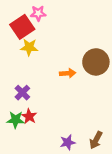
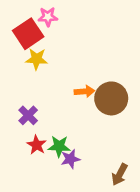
brown circle: (96, 62) -> (111, 98), moved
green star: (16, 120) -> (59, 146), moved
purple star: (68, 142) -> (70, 159), moved

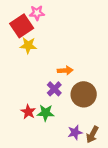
brown circle: (111, 98) -> (84, 94), moved
purple cross: (28, 115) -> (54, 89), moved
purple star: (70, 159) -> (75, 132), moved

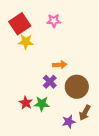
pink star: (37, 13) -> (54, 21), moved
brown arrow: (92, 135) -> (85, 113), moved

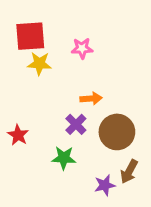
pink star: (54, 21) -> (82, 48), moved
red square: (20, 24) -> (30, 36), turned 30
red star: (26, 103) -> (18, 135), moved

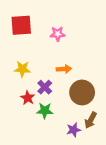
yellow star: (39, 64) -> (22, 69), moved
purple cross: (76, 124) -> (45, 87), moved
red star: (18, 135) -> (28, 98), moved

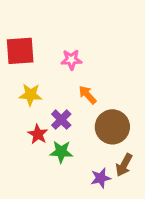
red square: (21, 25) -> (20, 51), moved
pink star: (58, 34) -> (71, 60), moved
orange arrow: (64, 69) -> (88, 95), turned -128

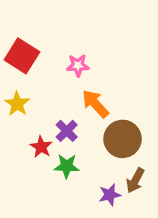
red square: (20, 51) -> (22, 56), turned 36
yellow star: (30, 95) -> (17, 104), moved, turned 30
orange arrow: (88, 95) -> (95, 104), size x1.4

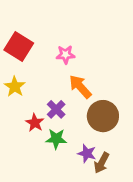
brown arrow: (135, 180) -> (102, 163), moved
purple star: (110, 195) -> (87, 153), moved, turned 30

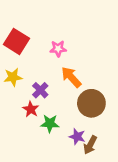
yellow star: (15, 87) -> (13, 77), turned 30
purple cross: (56, 109) -> (40, 90), moved

